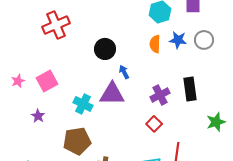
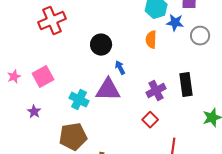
blue star: (178, 40) -> (175, 23), moved

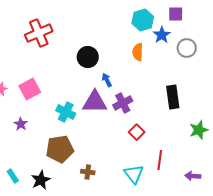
blue star: (175, 23) -> (162, 35), turned 30
purple cross: (156, 91) -> (123, 103), moved

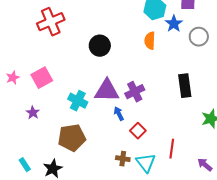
blue arrow: (107, 80) -> (119, 114), moved
red square: (137, 132) -> (138, 131), moved
brown cross: (88, 172) -> (123, 159), moved
purple arrow: (193, 176) -> (205, 165), turned 35

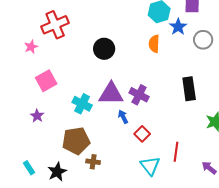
pink star: (13, 78) -> (31, 47), moved
purple cross: (135, 92) -> (139, 95), turned -36
brown cross: (123, 159) -> (93, 162), moved

